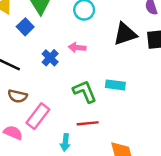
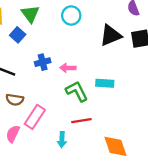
pink arrow: (77, 47) -> (68, 68), moved
blue cross: (50, 58) -> (43, 62), turned 35
pink semicircle: (13, 133) -> (13, 134), turned -84

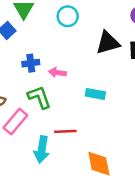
green L-shape: (77, 91) -> (39, 97), moved
cyan arrow: (62, 140) -> (42, 149), size x1.5

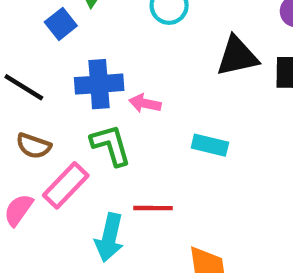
blue cross: (31, 63) -> (99, 84), size x1.5

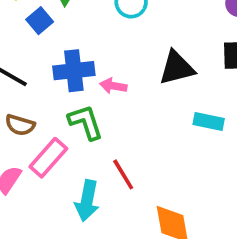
black triangle: (237, 56) -> (177, 68), moved
cyan rectangle: (210, 145) -> (209, 121), moved
red line: (153, 208) -> (123, 174), turned 60

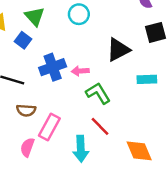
green L-shape: (86, 122) -> (98, 93), moved

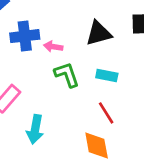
cyan rectangle: (147, 79) -> (107, 75), moved
red line: (100, 126) -> (106, 113), moved

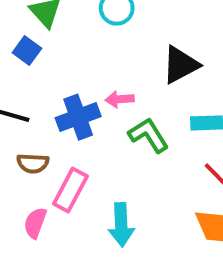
blue cross: (25, 36) -> (78, 117), moved

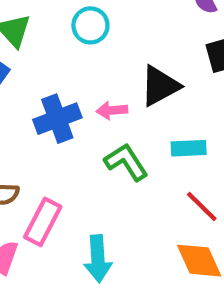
pink arrow: (120, 99) -> (112, 110), moved
blue cross: (78, 117) -> (57, 119), moved

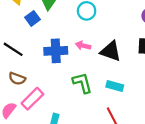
black triangle: (160, 86) -> (111, 51), turned 30
pink arrow: (112, 110) -> (83, 45), moved

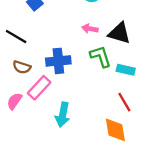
blue cross: (56, 51) -> (58, 61), moved
green L-shape: (82, 83) -> (101, 57), moved

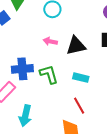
black triangle: (119, 33) -> (76, 46), turned -30
green L-shape: (101, 57) -> (49, 74), moved

